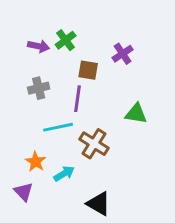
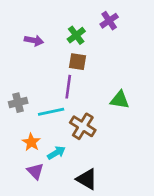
green cross: (66, 40) -> (76, 35), moved
purple cross: (123, 54) -> (109, 21), moved
gray cross: (39, 88) -> (18, 103), moved
purple triangle: (24, 192) -> (35, 171), moved

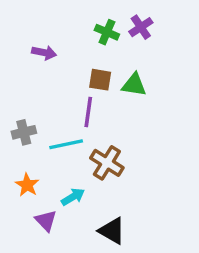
green cross: (76, 35) -> (107, 32), moved, turned -30
green triangle: (120, 100) -> (134, 85), moved
orange star: (31, 142) -> (27, 185), moved

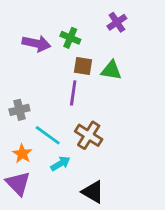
green cross: (107, 32) -> (70, 38), moved
purple arrow: (44, 53) -> (36, 43), size x1.4
cyan line: (66, 144) -> (48, 135), moved, turned 48
purple triangle: (46, 221) -> (18, 183), moved, size x1.4

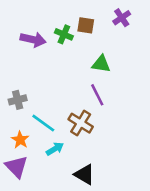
purple cross: (117, 22) -> (122, 18), moved
brown square: (83, 66) -> (86, 25), moved
purple line: (73, 93) -> (97, 95), moved, turned -35

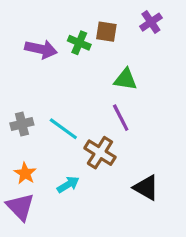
cyan line: (43, 123) -> (63, 129), moved
black triangle: (84, 174) -> (146, 188), moved

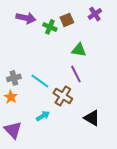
brown square: (106, 32) -> (67, 20), turned -32
purple arrow: (41, 49) -> (26, 18), moved
orange star: (25, 173) -> (11, 97), moved

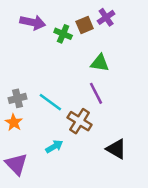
purple cross: (95, 14) -> (106, 17), moved

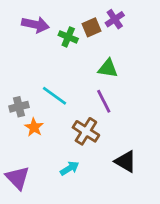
cyan line: (50, 102) -> (55, 96), moved
orange star: (14, 122) -> (34, 127), moved
cyan arrow: (54, 146) -> (70, 168), moved

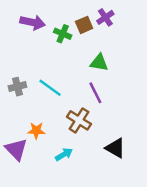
gray cross: (19, 107) -> (17, 87), moved
orange star: (34, 127) -> (36, 130), moved, turned -30
purple triangle: (18, 178) -> (16, 149), moved

